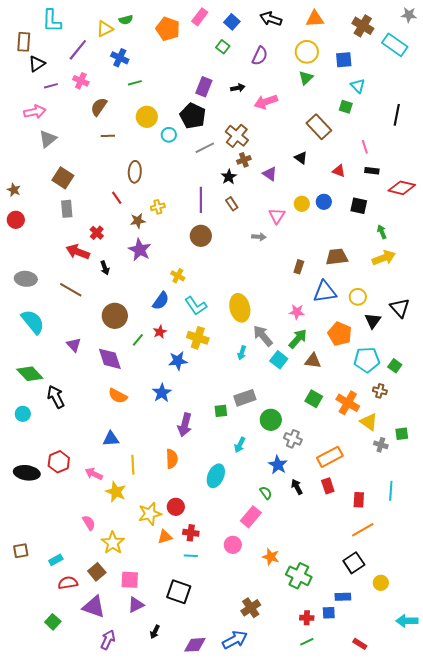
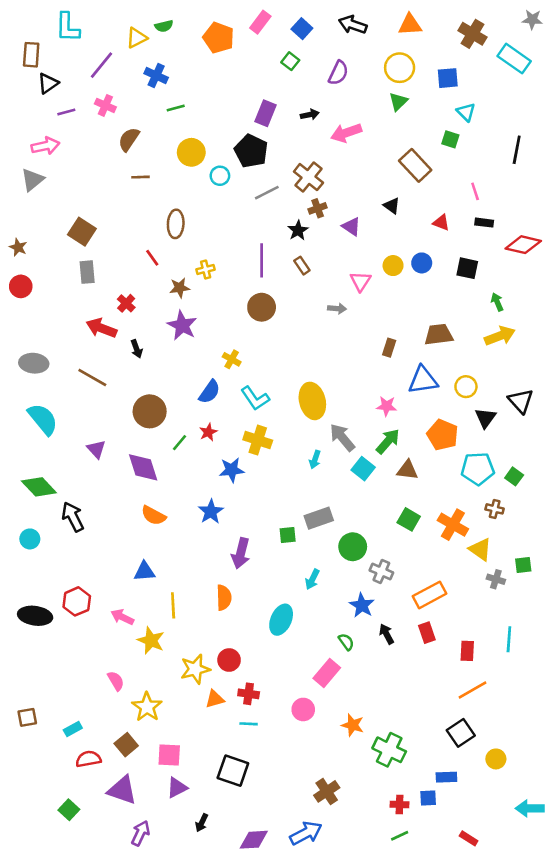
gray triangle: (48, 139) -> (32, 180), moved

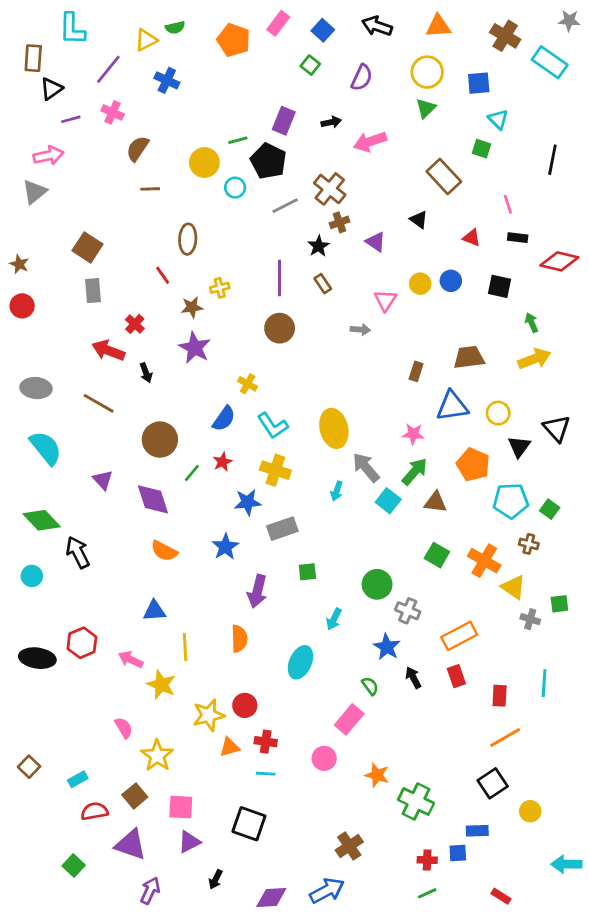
green line: (176, 108) -> (238, 140), moved
gray rectangle: (319, 518) -> (282, 529), moved
brown square: (27, 717) -> (29, 767), turned -36

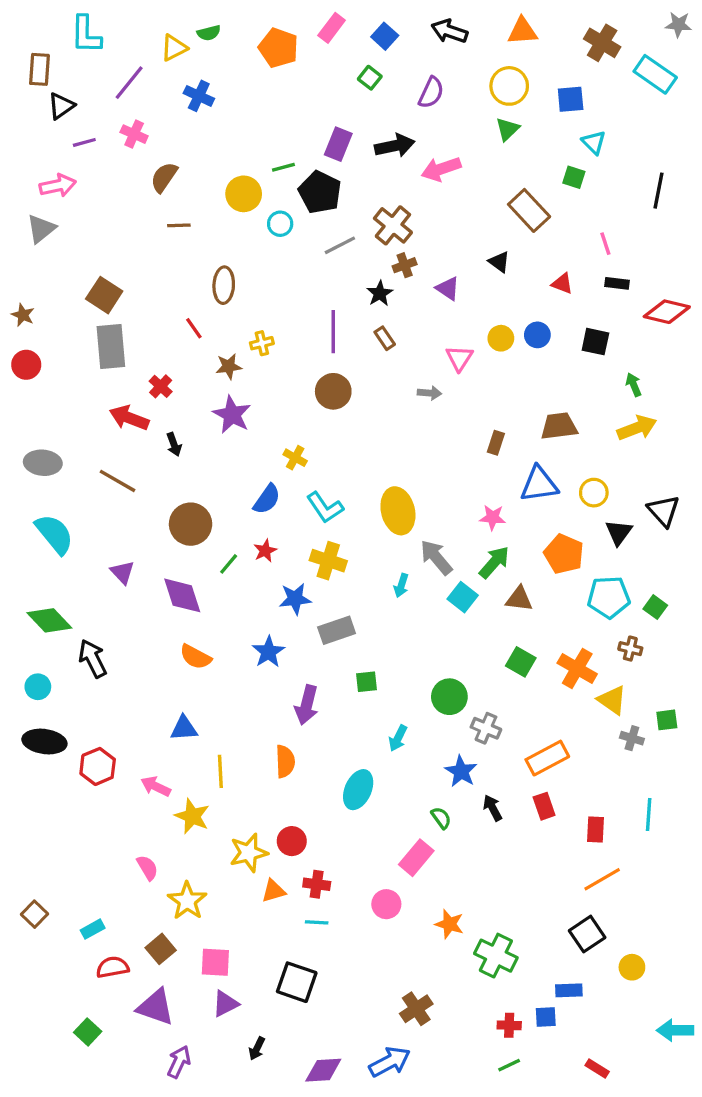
black arrow: (331, 122) -> (395, 146), size x1.6
gray rectangle: (93, 291) -> (111, 347), size x1.5
black ellipse: (37, 658) -> (44, 742), moved

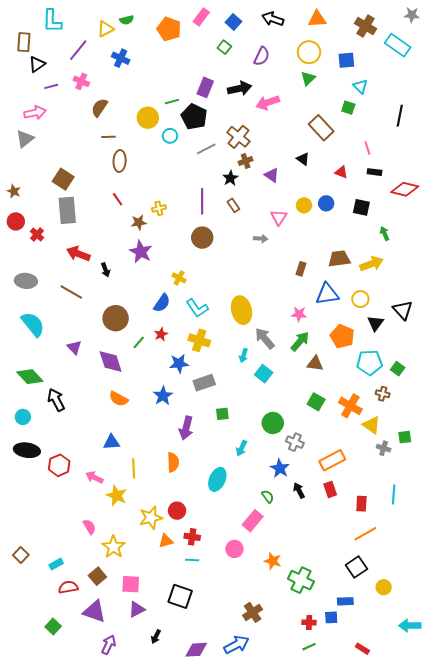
brown ellipse: (224, 285) -> (120, 161), moved
red cross: (161, 386) -> (37, 235), moved
yellow arrow: (637, 428) -> (371, 264), moved
cyan square: (463, 597) -> (264, 374), moved

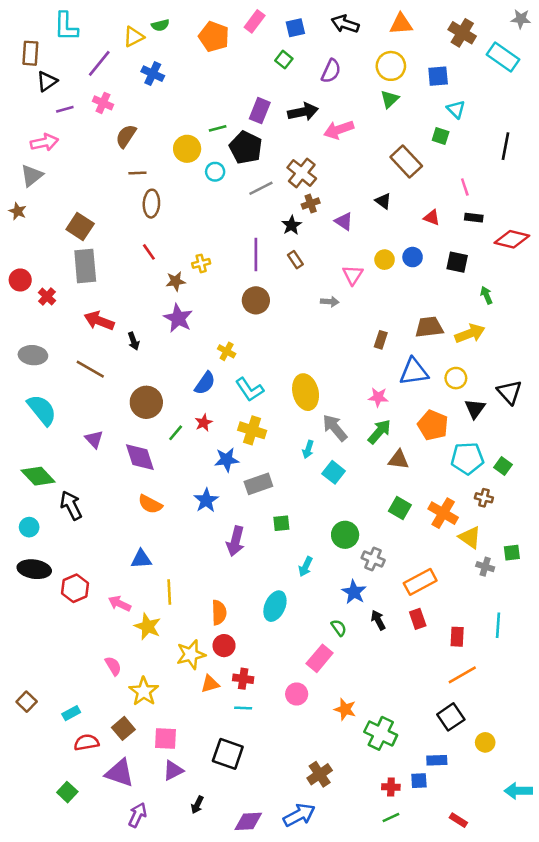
blue square: (233, 22) -> (295, 28), turned 35
brown star: (14, 191) -> (18, 211), moved
orange semicircle: (173, 462) -> (219, 612), moved

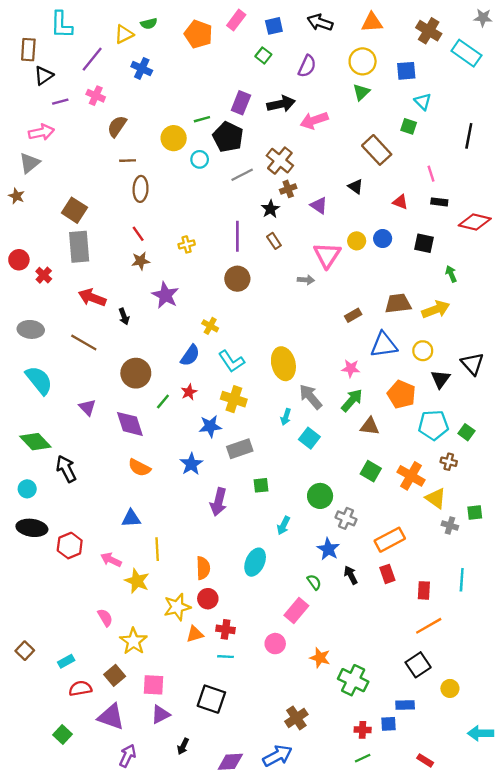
pink triangle: (353, 275) -> (327, 255), size x1.4
brown star: (176, 281) -> (141, 261), moved
brown rectangle: (381, 340) -> (353, 315), turned 42

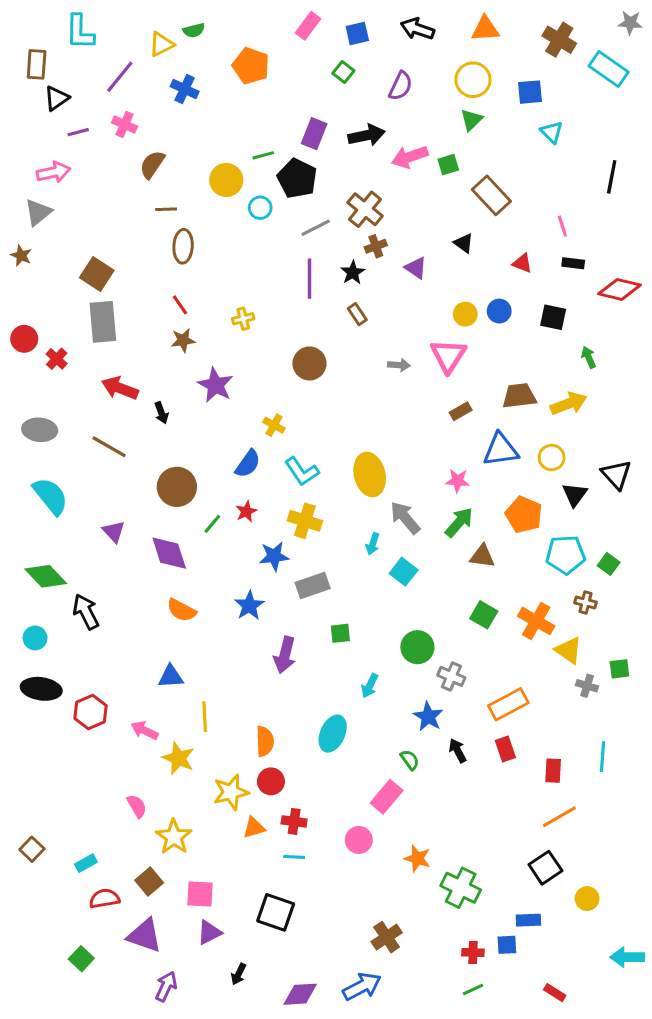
orange pentagon: (198, 34) -> (251, 66), moved
green square: (409, 126) -> (448, 165), moved, turned -35
purple line: (237, 236) -> (310, 279), moved
pink triangle: (327, 255) -> (448, 356), moved

